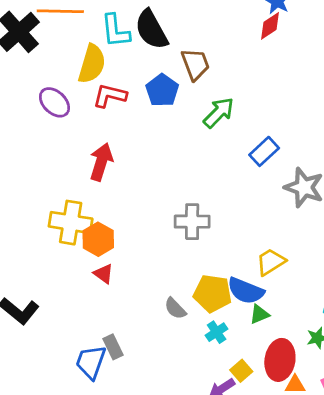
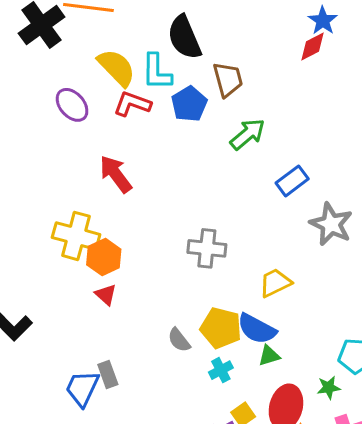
cyan L-shape: (115, 31) -> (157, 72), moved
yellow semicircle: (92, 64) -> (117, 68), turned -66
red arrow: (101, 162) -> (116, 174), turned -60
yellow trapezoid: (271, 262) -> (275, 283), moved

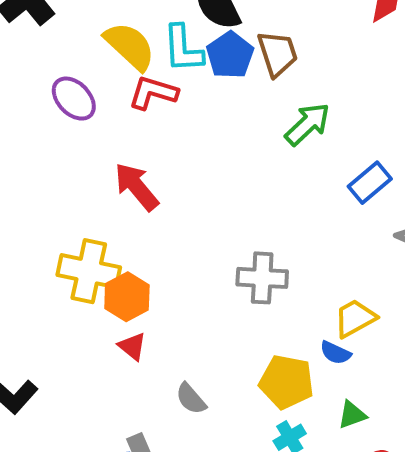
blue pentagon: (189, 104) -> (230, 55), moved
blue semicircle: (257, 329) -> (335, 353), moved, size x0.6
gray semicircle: (179, 340) -> (191, 399), moved

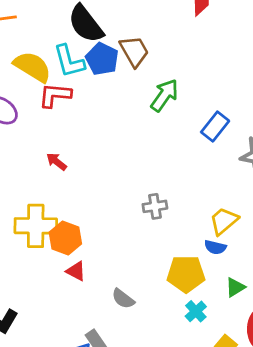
red arrow: (136, 187) -> (57, 162), size x0.6
gray cross: (262, 278) -> (155, 206), size x0.7

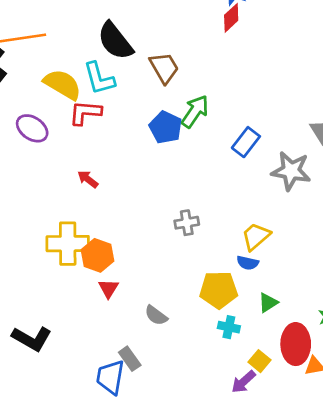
blue pentagon: (102, 59) -> (166, 127), moved
red triangle: (76, 271) -> (108, 288), turned 35
cyan cross: (196, 311) -> (229, 327), turned -35

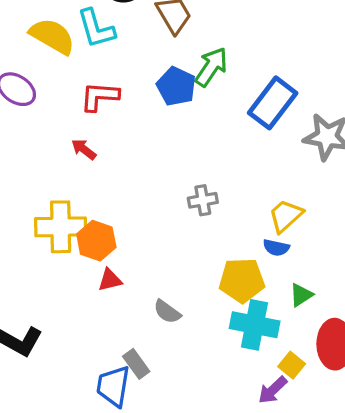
red L-shape: (85, 113) -> (100, 96), moved
blue rectangle: (246, 142) -> (273, 103), size x1.4
red triangle: (108, 288) -> (110, 280), turned 45
cyan cross: (229, 327) -> (255, 325), size x1.8

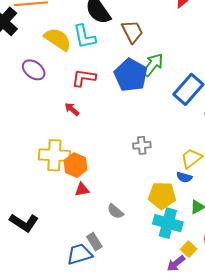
blue pentagon: (176, 86) -> (131, 75), size x1.4
blue trapezoid: (113, 386) -> (79, 254), turned 60

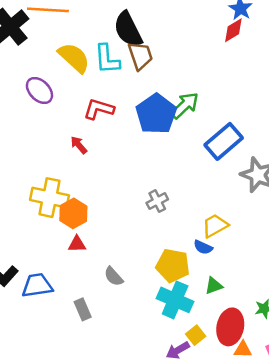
brown trapezoid: (132, 32) -> (140, 56), moved
gray cross: (142, 145) -> (157, 201), turned -30
blue trapezoid: (79, 254) -> (37, 285), moved

